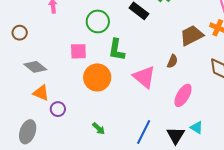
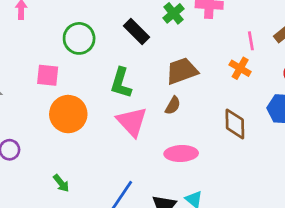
brown trapezoid: (192, 35) -> (182, 71), moved
green L-shape: (116, 50) -> (121, 83), moved
pink ellipse: (183, 95) -> (181, 153), turned 50

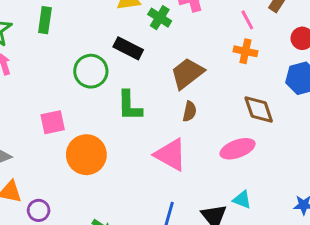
green circle: (79, 38) -> (91, 71), moved
pink triangle: (132, 122) -> (171, 155), moved
pink ellipse: (181, 153) -> (238, 149), moved

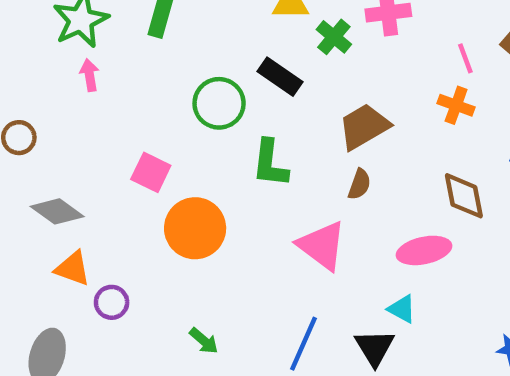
pink square: (53, 122) -> (151, 172), turned 30
cyan triangle: (242, 200) -> (402, 309), moved

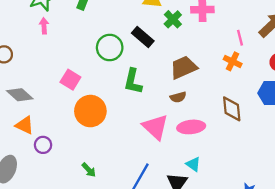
brown semicircle: (359, 184) -> (178, 97), turned 49
pink ellipse: (424, 250) -> (191, 127), moved

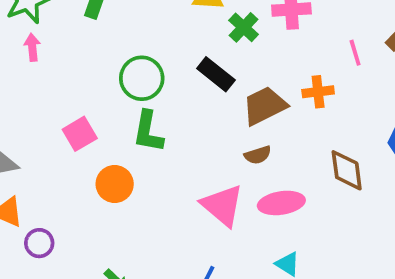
black rectangle: (143, 37) -> (216, 74), moved
orange cross: (233, 61) -> (318, 92), moved, turned -30
pink square: (70, 80) -> (80, 134), turned 30
green L-shape: (133, 81) -> (148, 132), moved
orange circle: (90, 111) -> (115, 184), size x0.7

